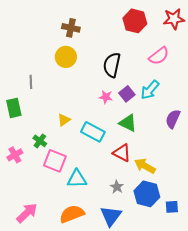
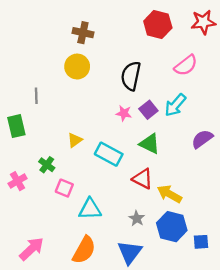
purple semicircle: (173, 119) -> (202, 139), turned 30
pink square: (55, 161) -> (64, 188), size x0.7
orange semicircle: (72, 214) -> (84, 250), turned 140

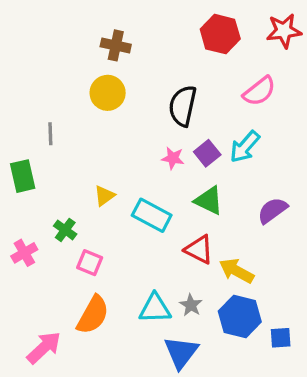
purple semicircle: (202, 139) -> (272, 210), moved
cyan triangle: (90, 209) -> (155, 308), moved
orange semicircle: (84, 250) -> (93, 315), moved

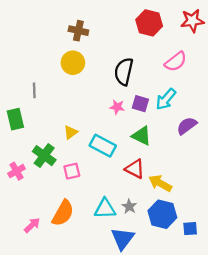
purple square: (207, 153) -> (140, 104), turned -35
purple semicircle: (272, 210) -> (187, 126), moved
green cross: (65, 230) -> (44, 156), size x1.5
pink square: (90, 263) -> (72, 171), moved, turned -35
pink arrow: (44, 348) -> (32, 225), moved, size x0.7

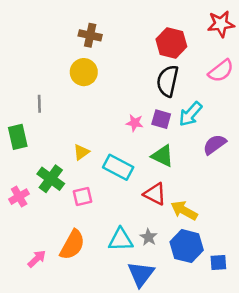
red hexagon: (149, 23) -> (171, 43), moved
pink semicircle: (176, 62) -> (221, 71), moved
black semicircle: (124, 72) -> (168, 81), moved

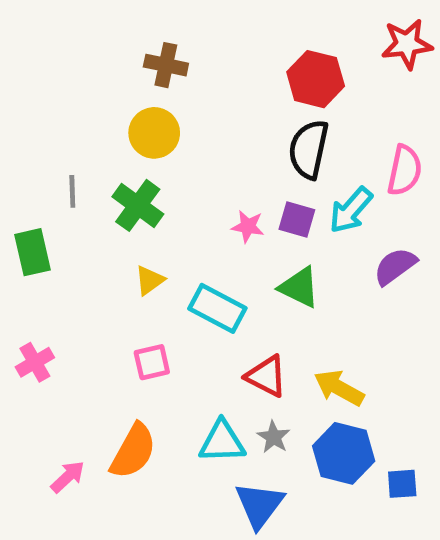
pink semicircle: (221, 71) -> (405, 170), moved, turned -40
green cross: (51, 179) -> (138, 205), moved
red triangle: (155, 194) -> (266, 376), moved

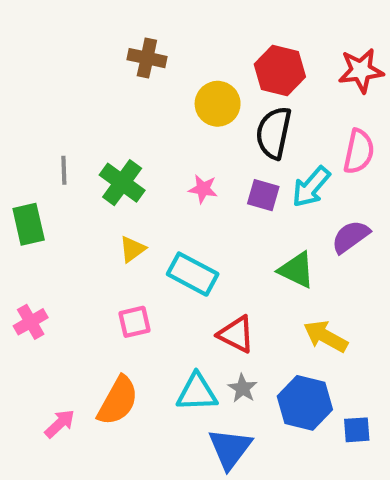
red star: (407, 44) -> (361, 71), moved
yellow circle: (154, 133) -> (218, 104), moved
pink star: (248, 226) -> (203, 189), moved
green triangle: (299, 287) -> (297, 270), moved
yellow arrow: (339, 388) -> (326, 336), moved

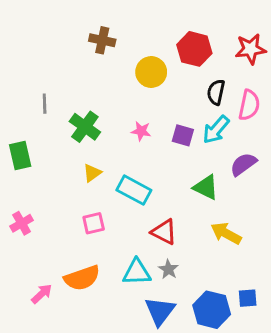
black semicircle: (274, 133) -> (216, 92), moved, size x0.7
gray line: (64, 170) -> (45, 104), moved
orange semicircle: (118, 401) -> (82, 278), turned 42
blue hexagon: (305, 403) -> (212, 310), moved

